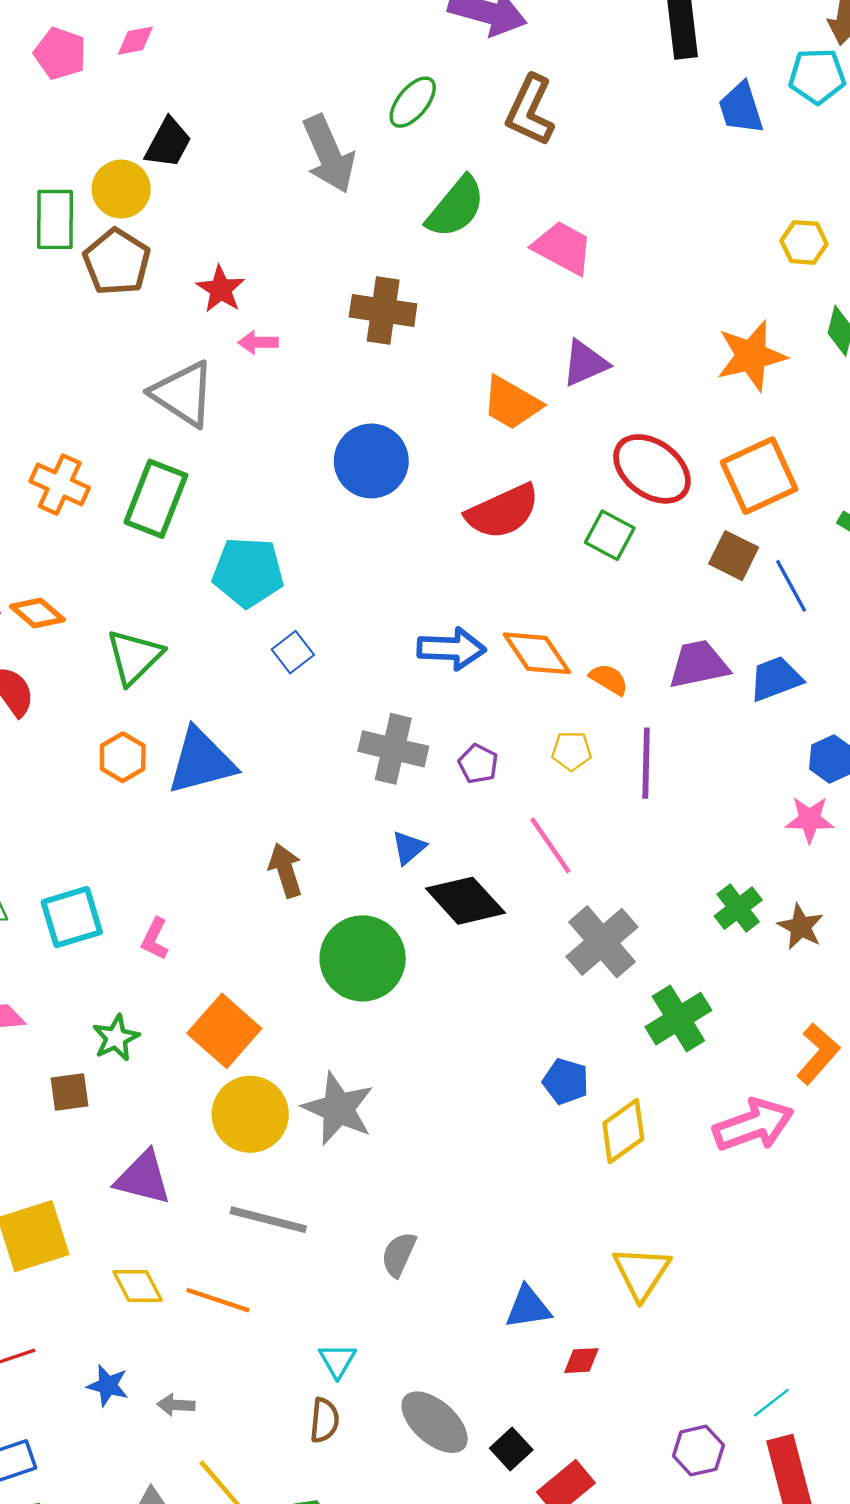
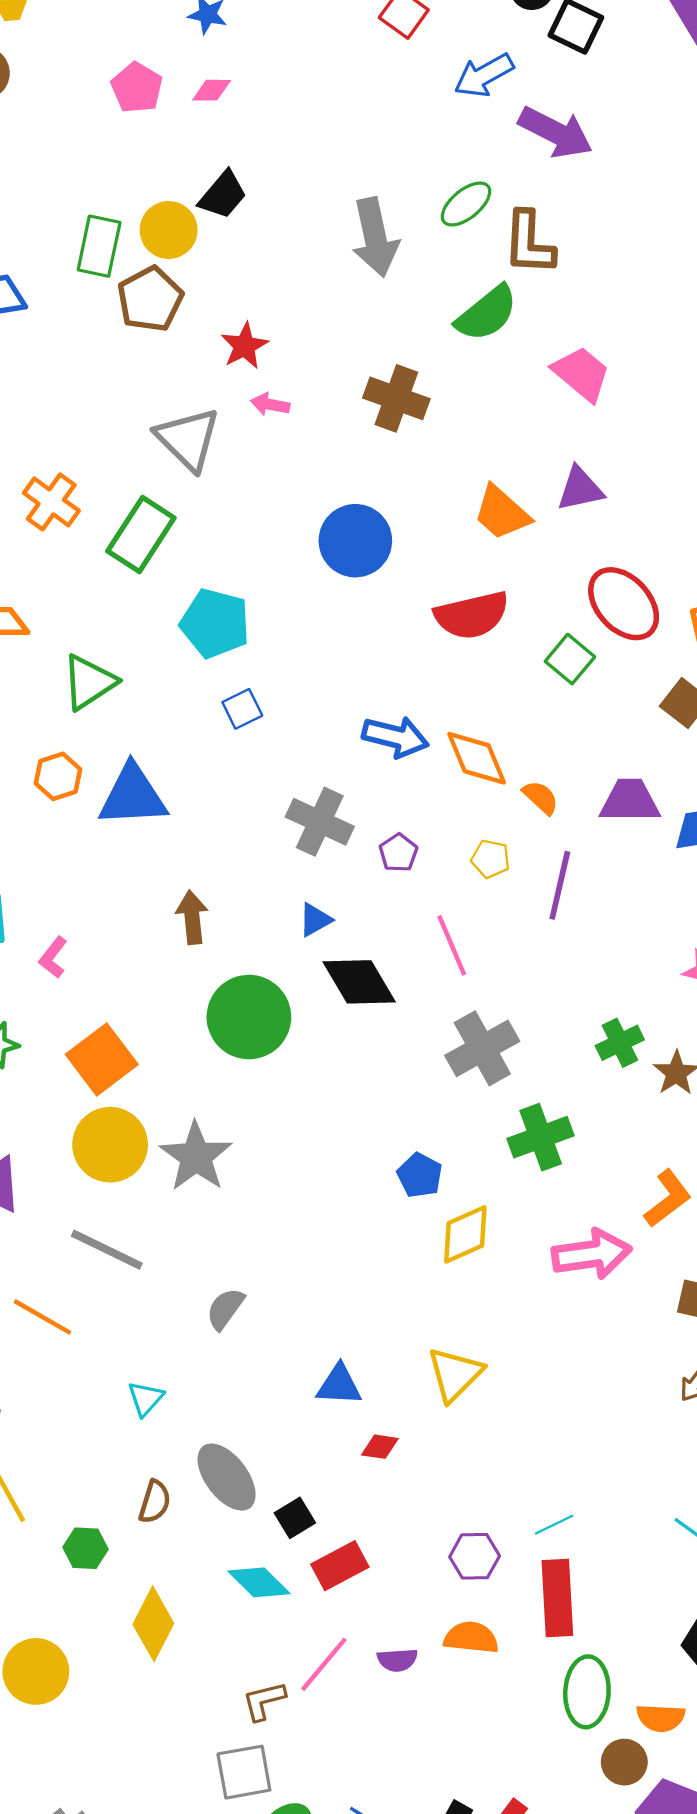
brown L-shape: (530, 110) -> (529, 243), moved, turned -34
brown semicircle: (324, 1420) -> (155, 1502), moved

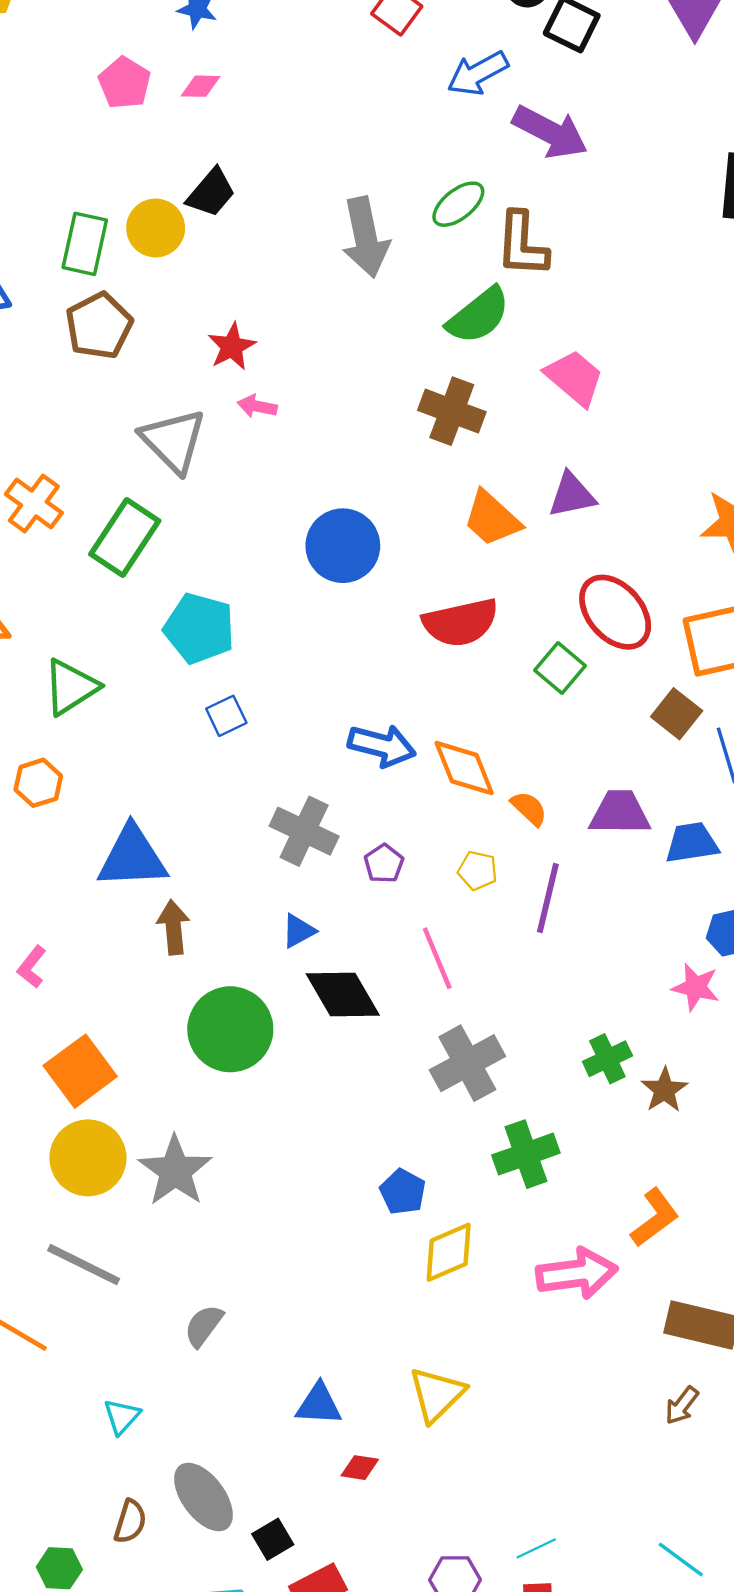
brown pentagon: (150, 299) -> (99, 326), moved
brown cross: (396, 398) -> (452, 411), moved
blue triangle: (133, 796) -> (132, 857), moved

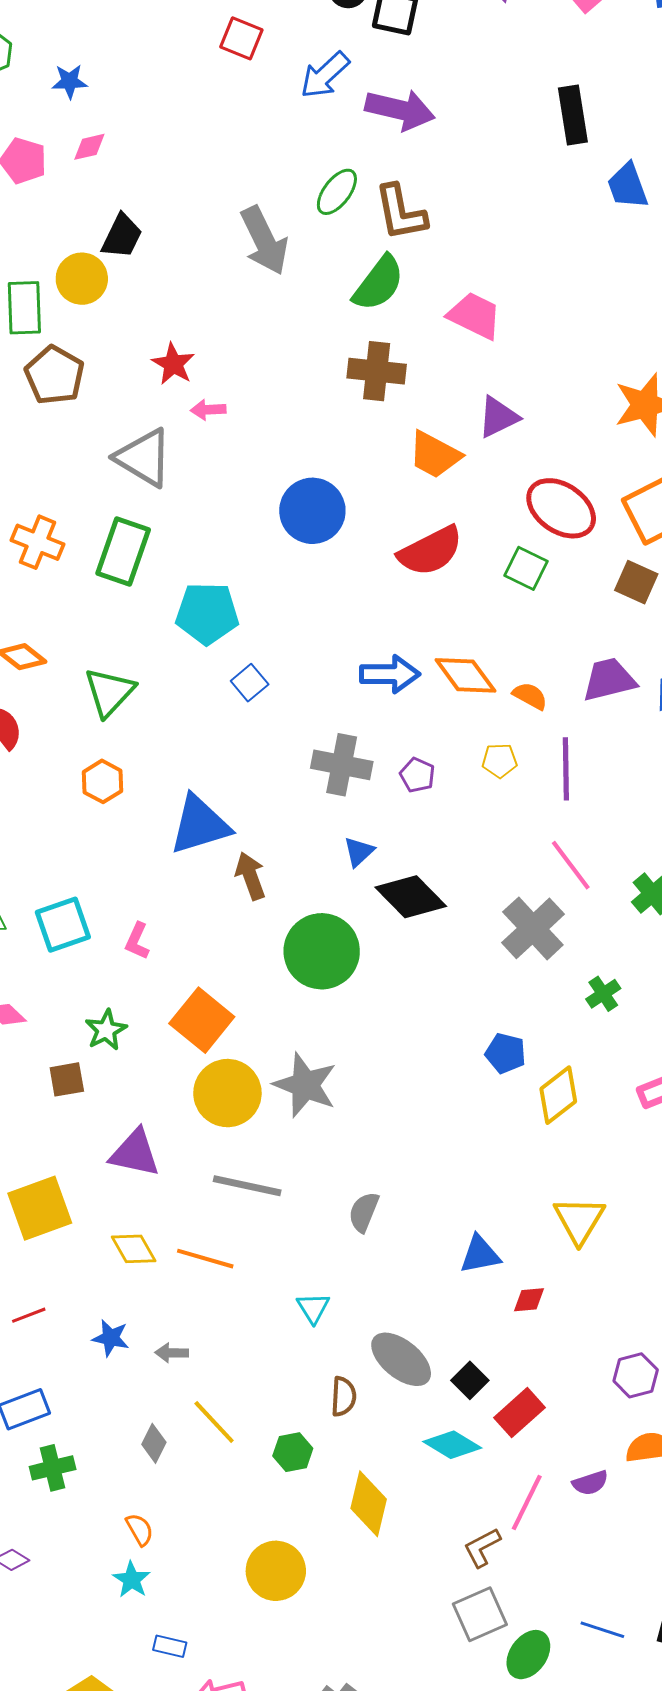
pink line: (437, 958) -> (571, 865), moved
green cross: (526, 1154) -> (603, 994), size x0.6

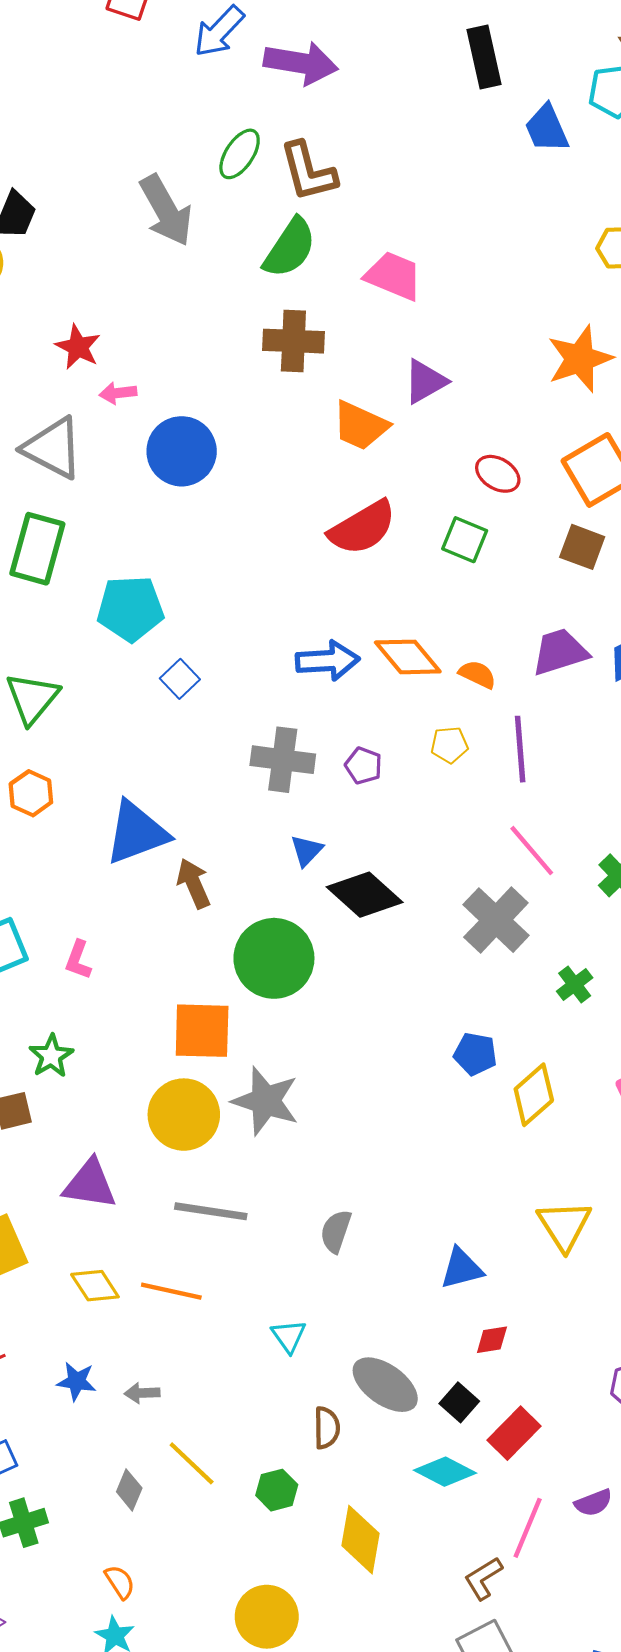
red ellipse: (561, 508) -> (498, 474), size x0.6
blue circle: (312, 511) -> (182, 451), moved
orange square: (202, 1020) -> (202, 1031), moved, turned -34
red diamond: (529, 1300) -> (492, 1340), moved

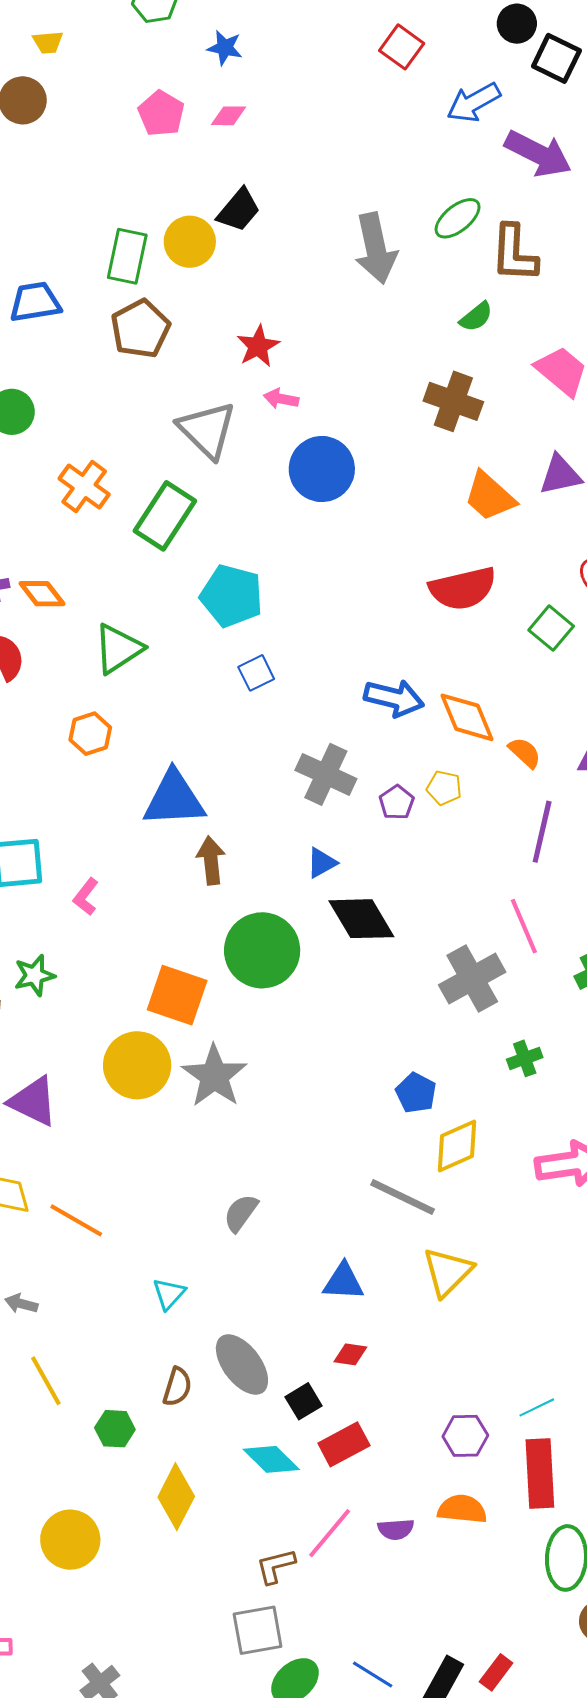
green semicircle: (290, 248) -> (476, 317), size x0.6
yellow pentagon: (449, 745) -> (444, 788), moved
gray line: (211, 1211) -> (403, 1197), moved

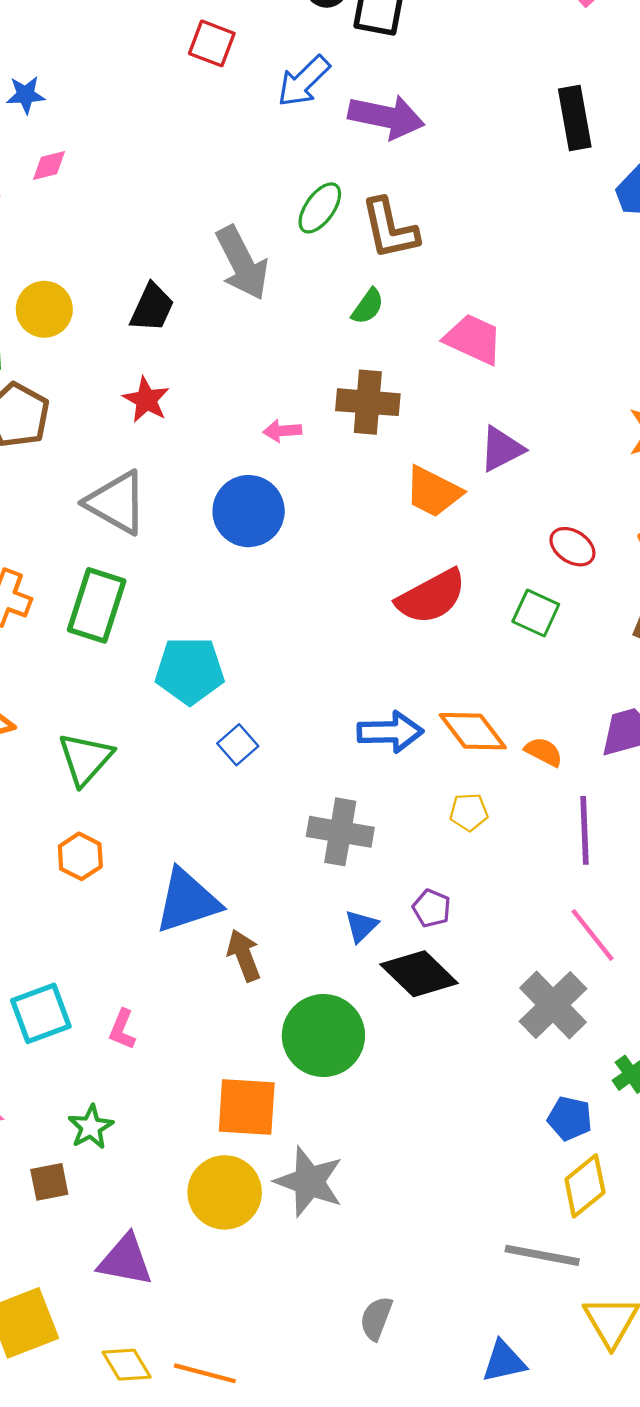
black trapezoid: (239, 210) -> (152, 308), moved
pink arrow: (281, 399) -> (282, 431), moved
purple pentagon: (397, 802) -> (432, 908), moved
blue pentagon: (416, 1093) -> (570, 1118), moved

